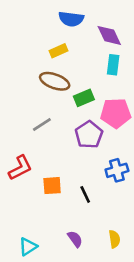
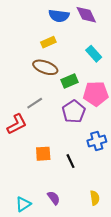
purple diamond: (109, 35) -> (86, 15), moved
cyan rectangle: (113, 65) -> (94, 54), turned -49
red L-shape: (20, 168) -> (17, 124), moved
purple semicircle: (75, 239) -> (54, 198), moved

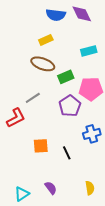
cyan rectangle: (94, 54) -> (89, 51), turned -63

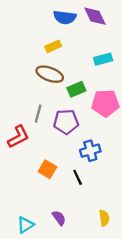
gray line: (33, 98) -> (38, 114), turned -42
purple pentagon: (70, 106) -> (66, 122), moved, turned 30
blue cross: (92, 134) -> (90, 151), moved
orange square: (41, 146) -> (47, 169), turned 35

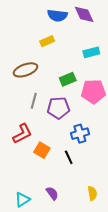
brown ellipse: (50, 74) -> (25, 70), moved, turned -40
red L-shape: (18, 137) -> (22, 134), moved

